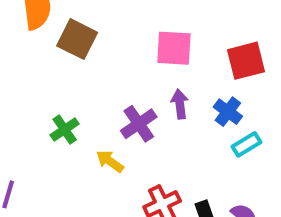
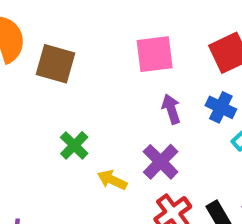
purple cross: (139, 124) -> (161, 162), moved
green cross: (65, 129) -> (74, 145), moved

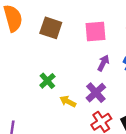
brown square: (56, 64) -> (51, 28), moved
purple arrow: (171, 109) -> (103, 63), turned 42

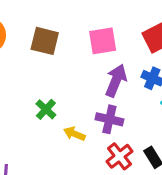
purple arrow: (103, 63) -> (116, 81), size x1.5
purple cross: (96, 93) -> (109, 119), turned -30

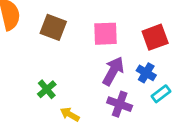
purple cross: (109, 119) -> (120, 104), moved

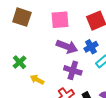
purple arrow: (113, 71) -> (67, 47), turned 85
blue cross: (146, 73) -> (91, 47), turned 32

